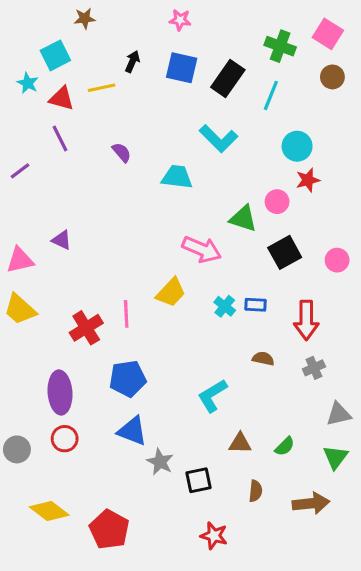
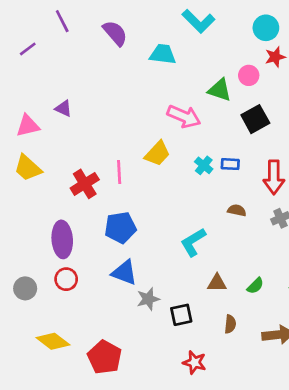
purple semicircle: (122, 152) -> (115, 33), size x1.5
gray star: (160, 462) -> (148, 299), turned 30

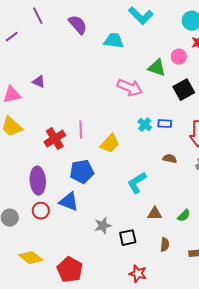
yellow trapezoid: (157, 153) -> (110, 144), moved
blue triangle: (124, 273) -> (69, 202), moved

